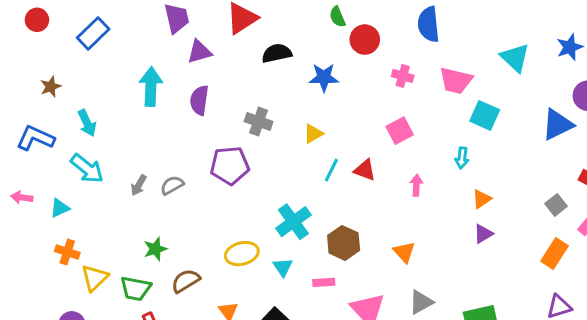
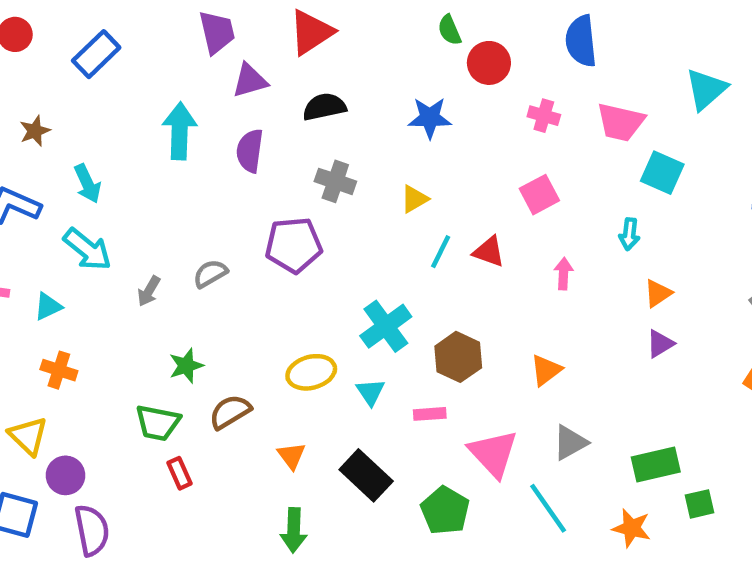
black semicircle: (277, 53) -> (324, 107), moved
cyan triangle: (515, 58) -> (706, 89), turned 36
gray arrow: (139, 185) -> (149, 291), moved
orange triangle: (404, 252) -> (546, 370), turned 35
yellow triangle: (95, 278) -> (28, 436), moved, turned -32

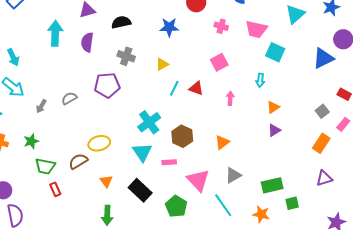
green star: (186, 366) -> (31, 141), moved
yellow ellipse: (311, 372) -> (99, 143), moved
cyan triangle: (370, 392) -> (142, 152), size x1.5

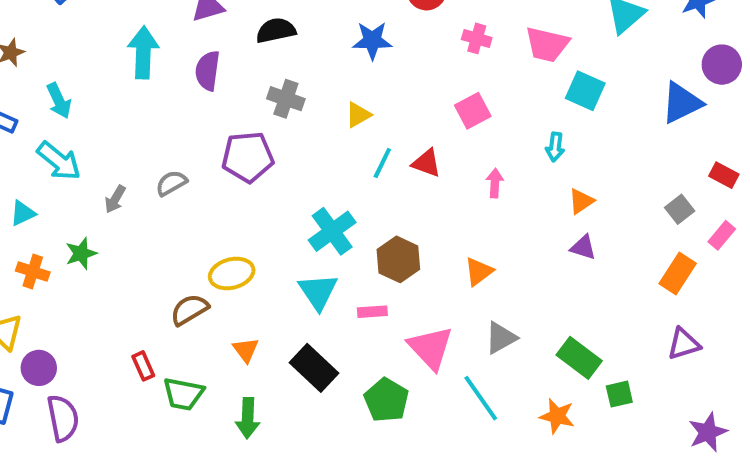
purple triangle: (274, 130) -> (583, 247), turned 48
green star: (31, 141) -> (81, 253), moved
green trapezoid: (45, 166) -> (183, 394), moved
green rectangle: (272, 185) -> (579, 358), turned 50

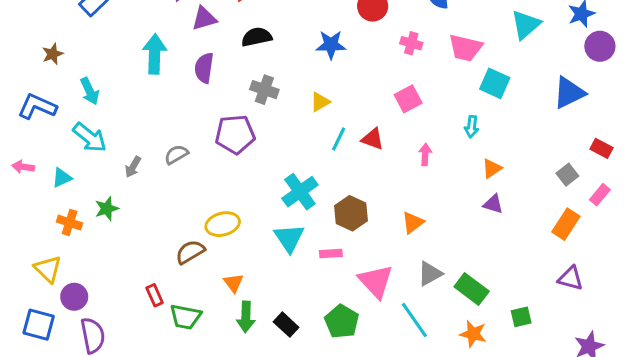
purple circle: (722, 65) -> (600, 46), moved
purple triangle: (684, 344) -> (571, 278), turned 32
green rectangle: (579, 358) -> (472, 289), moved
black rectangle: (314, 368) -> (286, 325), moved, size x0.7
green arrow: (248, 418) -> (246, 317), moved

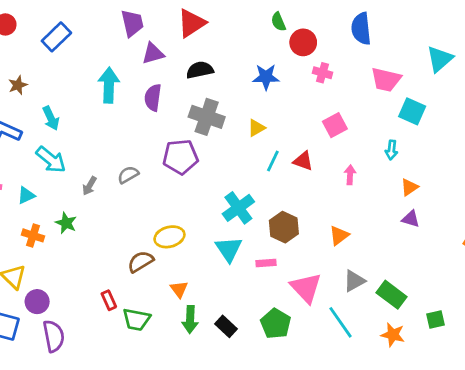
pink cross: (411, 43) -> (323, 73), moved
gray cross: (264, 90) -> (207, 117), size x1.4
green star: (107, 209) -> (66, 223), turned -30

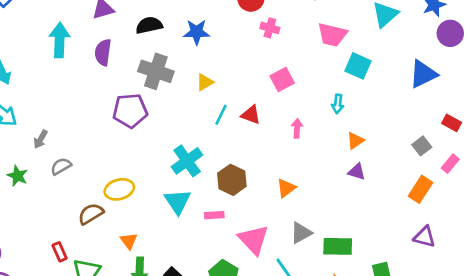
blue star: (266, 77) -> (197, 32), moved
gray semicircle: (128, 175) -> (61, 166), moved
green rectangle: (391, 295) -> (338, 246), turned -36

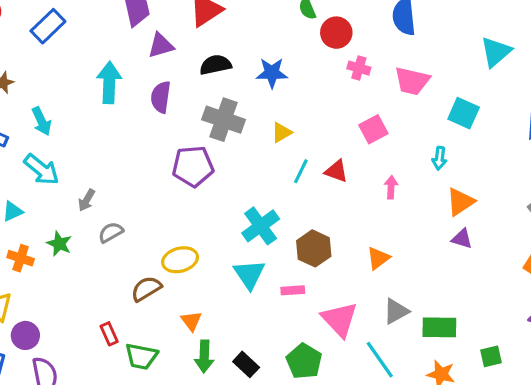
pink trapezoid: (332, 35) -> (412, 81), moved
orange triangle: (355, 141) -> (460, 202), size x1.4

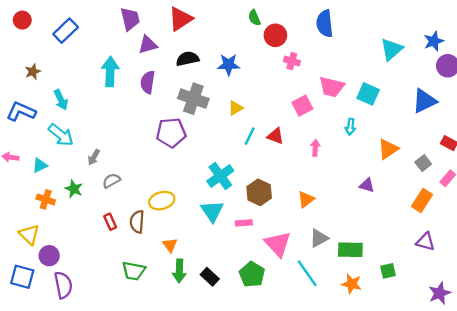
pink trapezoid: (412, 81) -> (332, 87), moved
orange triangle: (460, 202) -> (388, 149), moved
brown semicircle: (146, 289) -> (137, 222), turned -55
red rectangle: (109, 334) -> (110, 222), moved

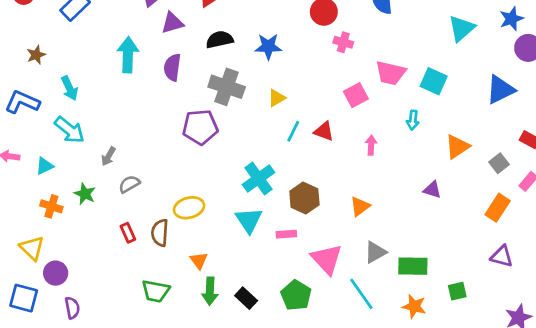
purple semicircle: (63, 285) -> (72, 308), size x0.7

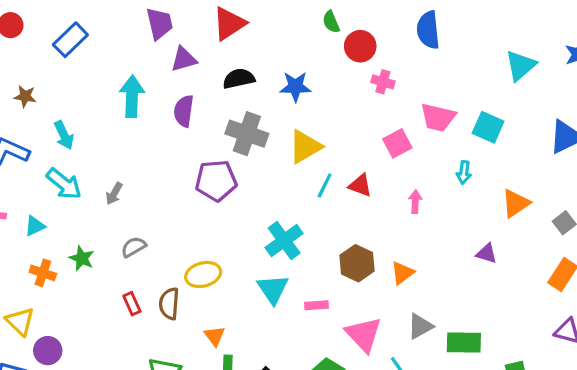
brown star: (36, 55) -> (25, 96), turned 30
yellow triangle: (277, 98) -> (305, 147), size x1.6
gray arrow: (108, 156) -> (114, 194), moved
brown hexagon: (304, 198) -> (357, 263), moved

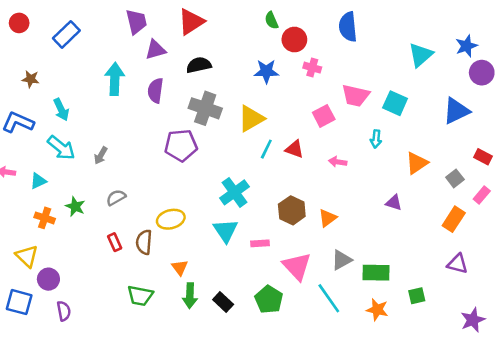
blue star: (295, 87) -> (266, 71), moved
pink arrow: (415, 202) -> (338, 162), turned -84

